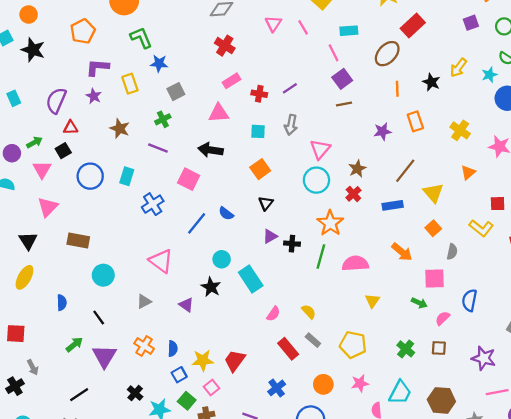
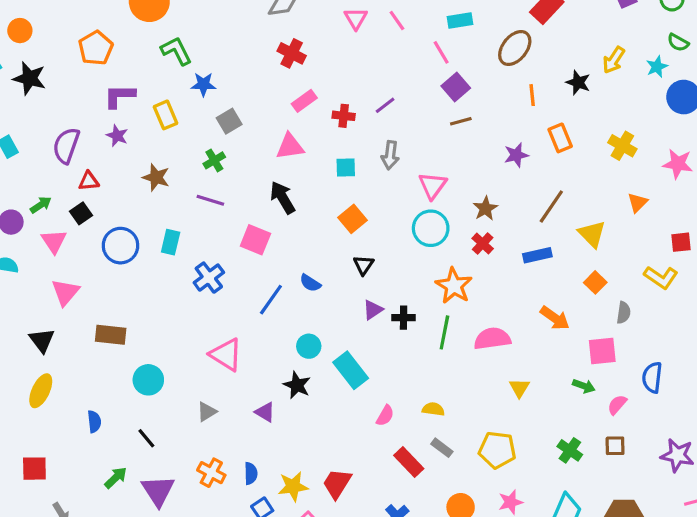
black arrow: (211, 150) -> (283, 198), turned 55
yellow semicircle: (309, 312) -> (433, 409), turned -35

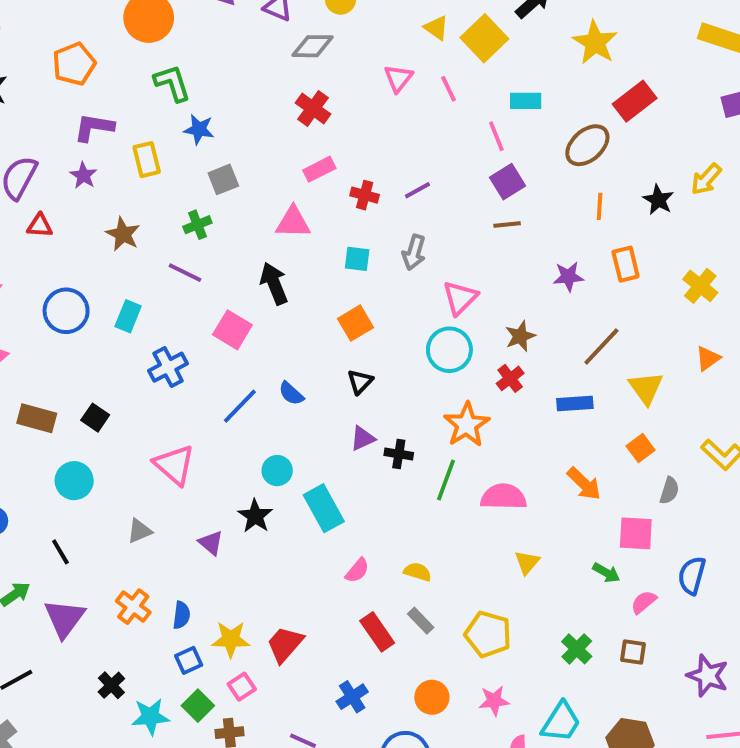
black square: (81, 213) -> (95, 418), moved, turned -30

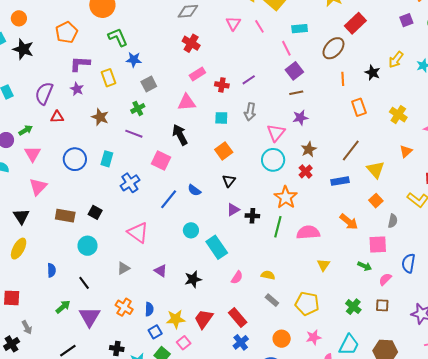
purple star: (568, 277) -> (300, 118), moved
black star: (255, 516) -> (193, 279), moved, turned 30
red rectangle: (377, 632) -> (238, 317), moved
black cross: (111, 685) -> (117, 349), turned -32

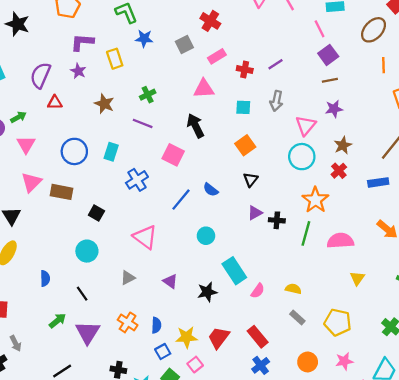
gray square: (149, 84) -> (184, 44), moved
brown rectangle: (65, 216) -> (61, 192), moved
cyan rectangle: (217, 247) -> (234, 271), moved

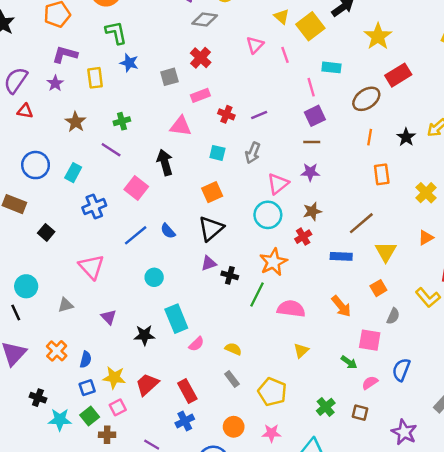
black triangle: (251, 180) -> (211, 228), size x1.6
cyan circle: (87, 251) -> (26, 286), moved

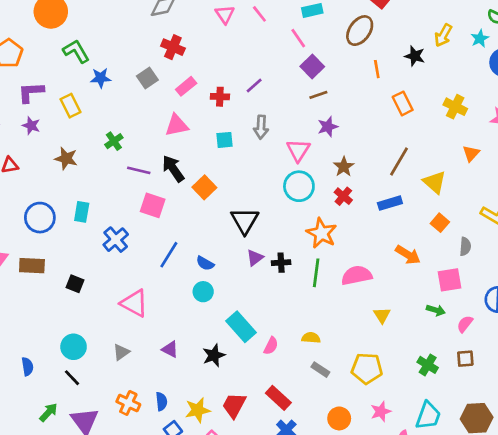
purple line: (111, 150) -> (139, 170), moved
orange square: (212, 192) -> (204, 187), moved
blue semicircle: (168, 231) -> (205, 263), moved

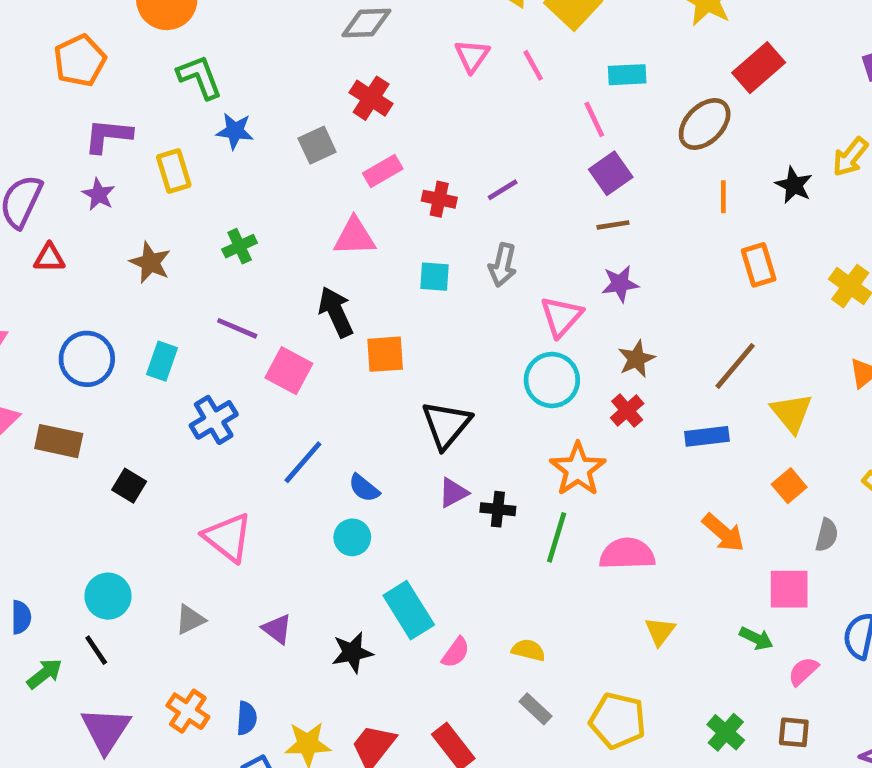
purple line: (139, 170) -> (237, 328), moved
orange square: (204, 187) -> (385, 354), turned 30
green arrow: (48, 412) -> (45, 674), moved

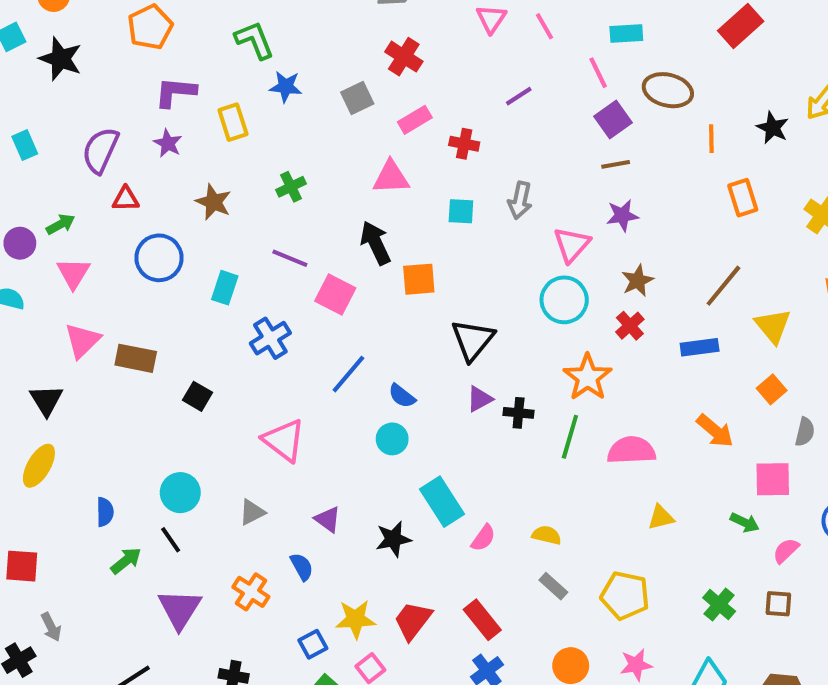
brown ellipse: (705, 124) -> (668, 90), moved, turned 60
purple line: (503, 190) -> (519, 96), moved
blue circle: (87, 359) -> (159, 258), moved
yellow triangle: (660, 631) -> (661, 517), turned 40
blue semicircle: (247, 718) -> (302, 567), moved, turned -32

